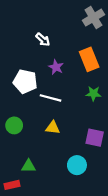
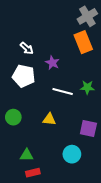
white arrow: (43, 40) -> (27, 48), moved
orange rectangle: (89, 59) -> (83, 42), moved
white line: (51, 98) -> (63, 91), moved
red rectangle: (12, 185) -> (33, 173), moved

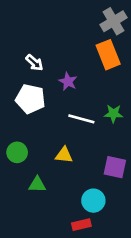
green triangle: (27, 155) -> (37, 184), moved
red rectangle: (33, 173) -> (81, 225), moved

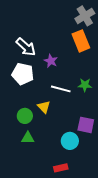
white arrow: (34, 63) -> (26, 47), size x1.5
green circle: (17, 152) -> (25, 116), moved
yellow triangle: (64, 155) -> (44, 107), moved, turned 40
cyan circle: (93, 201) -> (70, 141), moved

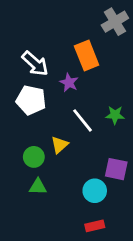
orange rectangle: (81, 41) -> (87, 55), moved
white line: (61, 89) -> (83, 120), turned 36
yellow triangle: (44, 107) -> (60, 145), turned 32
red rectangle: (61, 168) -> (95, 226), moved

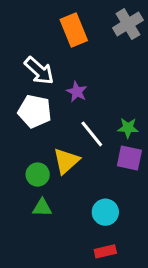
orange rectangle: (87, 55) -> (74, 30), moved
yellow triangle: (60, 145) -> (66, 161), size x1.4
purple square: (116, 169) -> (129, 158), moved

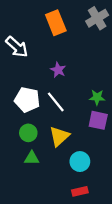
white arrow: (39, 71) -> (17, 47), moved
white pentagon: (35, 111) -> (27, 100), moved
white line: (92, 134) -> (56, 102), moved
yellow triangle: (66, 161) -> (59, 136), moved

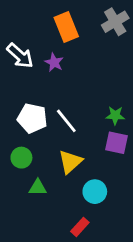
purple star: (58, 70) -> (54, 62), moved
green circle: (28, 133) -> (21, 158), moved
red rectangle: (80, 191) -> (80, 227), moved, turned -35

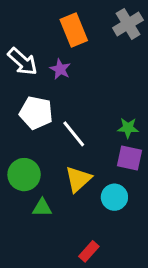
white pentagon: (32, 118) -> (36, 113), moved
green circle: (21, 158) -> (24, 175), size x1.4
cyan circle: (95, 192) -> (114, 197), moved

